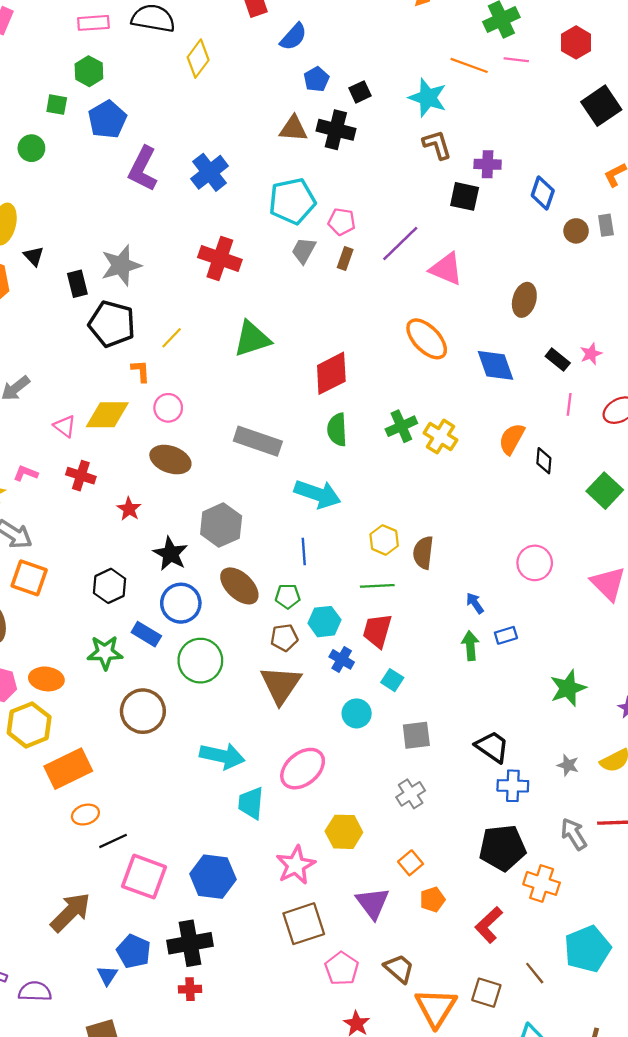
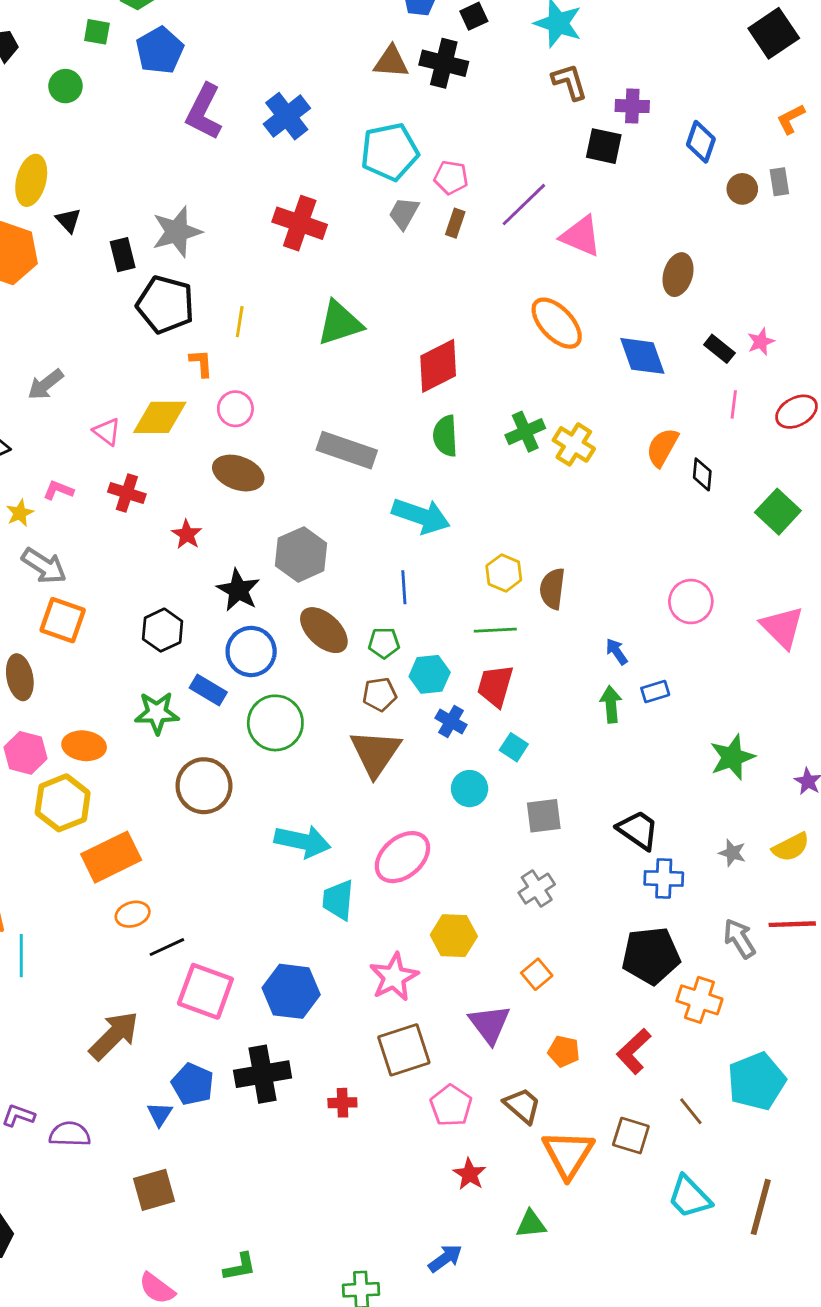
yellow line: (172, 338) -> (240, 322), turned -35
orange pentagon: (432, 900) -> (564, 1051), moved, turned 30
red cross: (190, 989) -> (342, 1103), moved

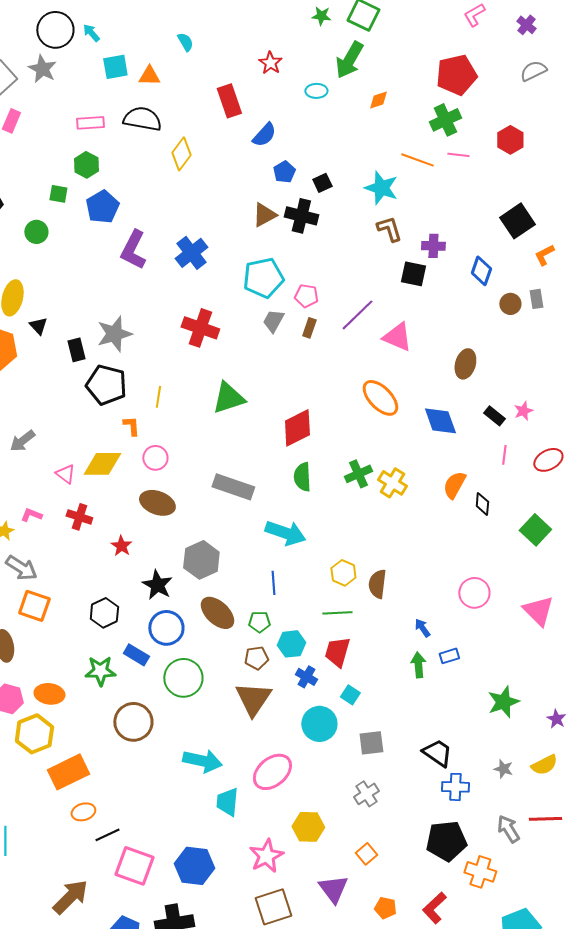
black square: (774, 33) -> (517, 221), moved
brown triangle: (391, 62) -> (264, 215), turned -32
cyan circle: (470, 789) -> (319, 724), size x1.4

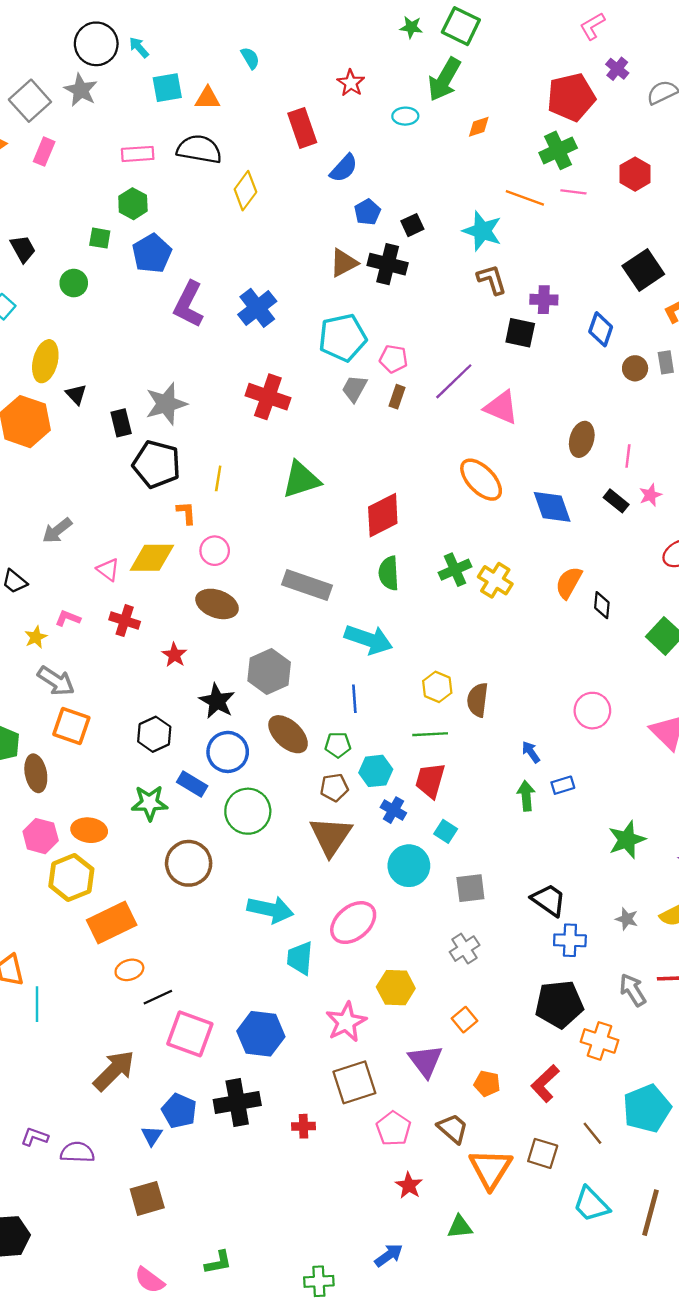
purple cross: (526, 25) -> (617, 69), moved
pink line: (504, 455) -> (628, 456), moved

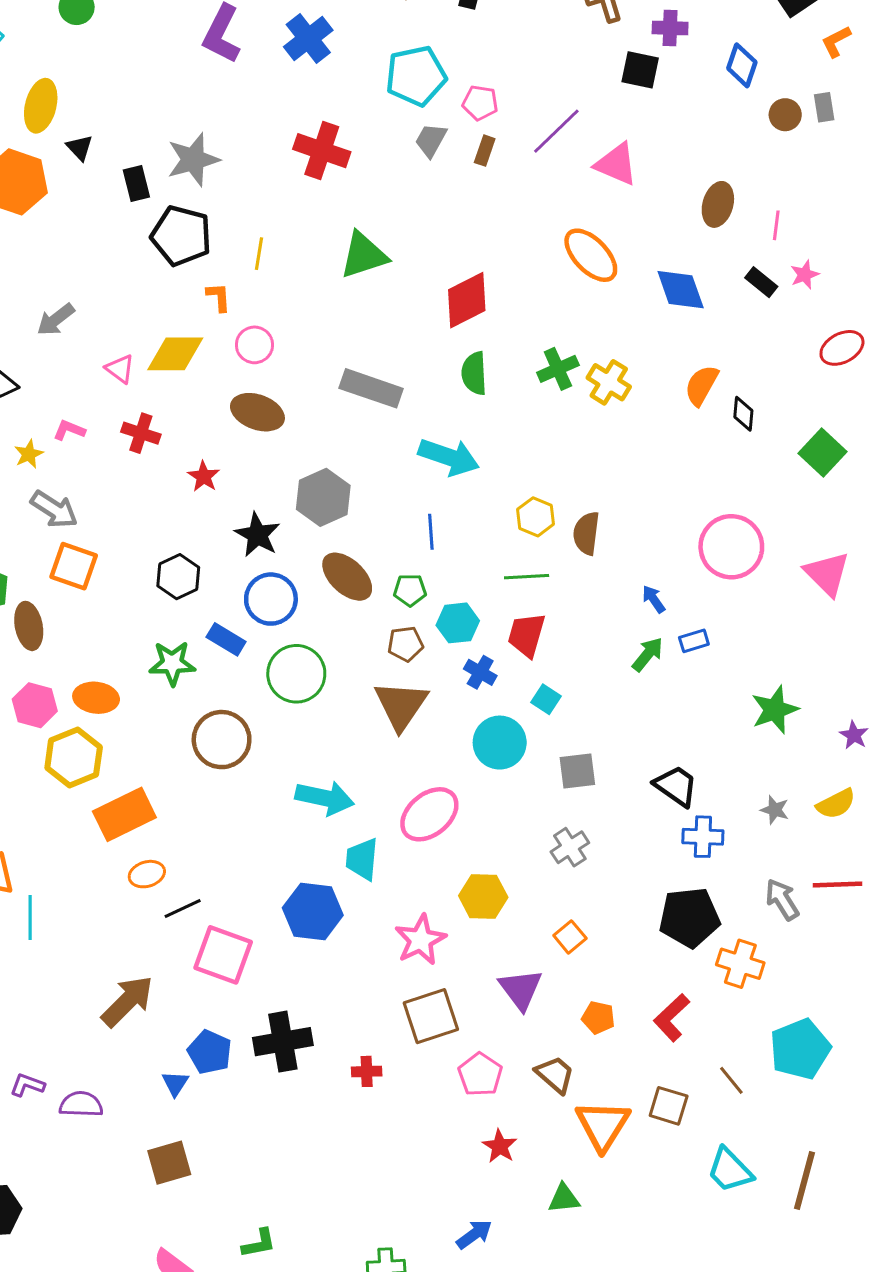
pink circle: (592, 711) -> (731, 547), size x1.4
green arrow: (526, 796) -> (648, 654), turned 44
blue hexagon: (261, 1034) -> (313, 911), moved

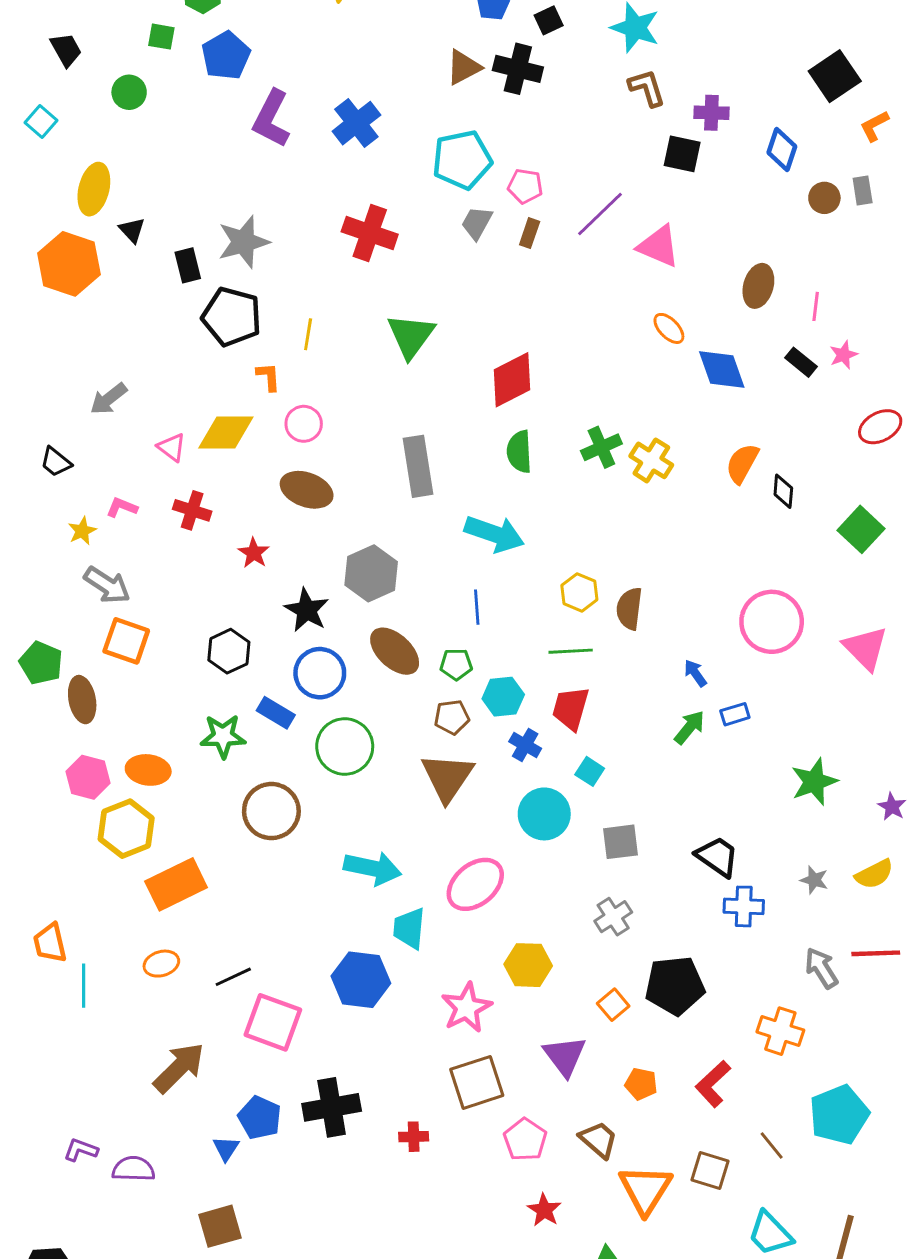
green triangle: (364, 255) -> (411, 336), turned -36
orange ellipse: (591, 255) -> (669, 328), moved, size x0.6
gray rectangle: (371, 388) -> (418, 466), turned 62
orange ellipse: (147, 874) -> (161, 964), moved
black pentagon: (689, 917) -> (675, 986), moved

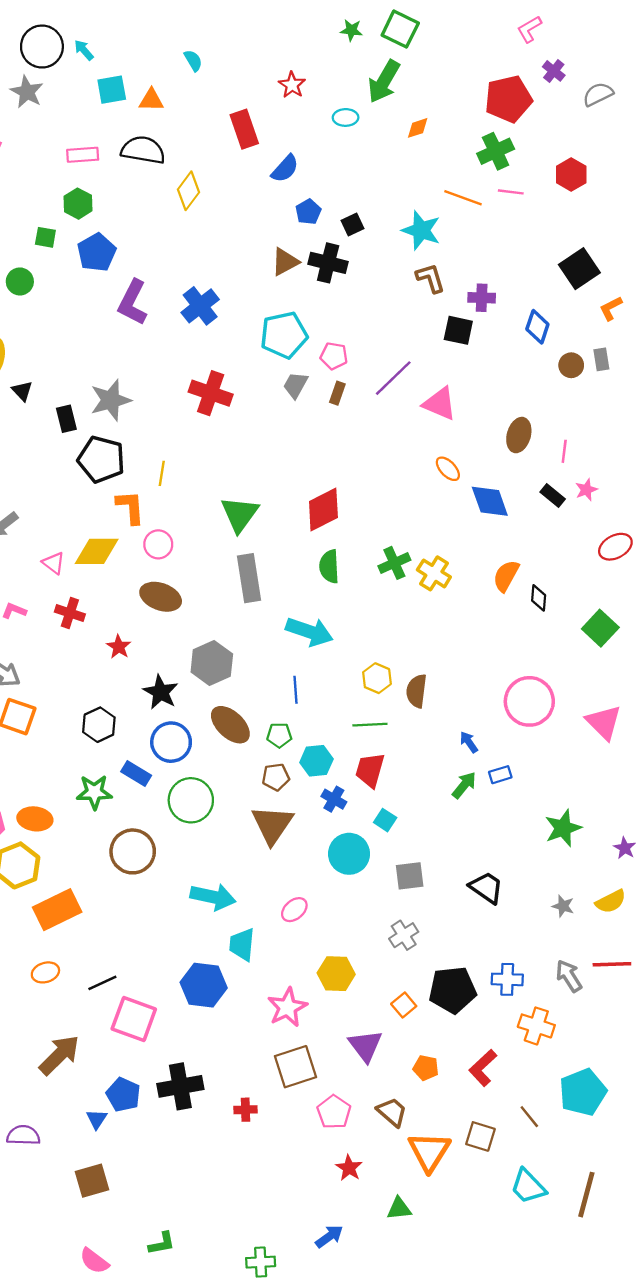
green triangle: (411, 336) -> (240, 514), moved
orange L-shape: (268, 377) -> (130, 507), size x1.5
pink ellipse: (475, 884) -> (294, 910), size x0.6
blue cross: (744, 906) -> (507, 979), moved

